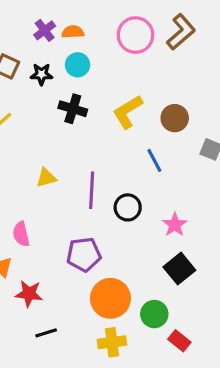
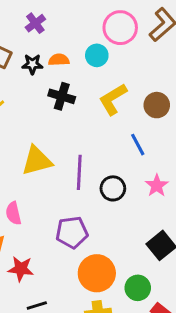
orange semicircle: (73, 32) -> (59, 60), moved
cyan circle: (78, 65) -> (97, 55), moved
yellow triangle: (46, 178) -> (37, 161), size x1.6
pink star: (175, 225) -> (157, 186), moved

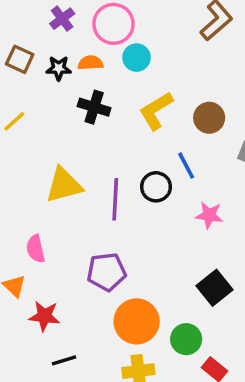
pink circle: (120, 28) -> (114, 24), moved
pink star: (157, 186) -> (209, 215), turned -30
black circle: (113, 188) -> (156, 187), moved

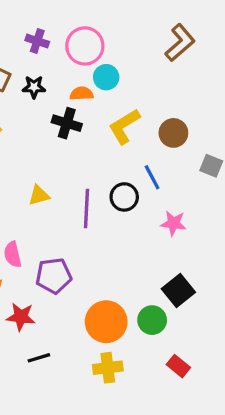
purple cross: (62, 19) -> (37, 41), turned -35
orange semicircle: (90, 63) -> (82, 94), moved
yellow triangle: (64, 185) -> (39, 195), size x0.6
purple pentagon: (106, 272) -> (54, 276), moved
green circle: (186, 339) -> (152, 320), moved

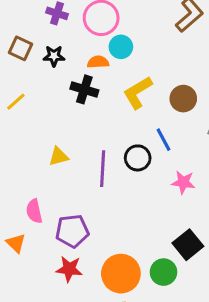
red star: (21, 317) -> (69, 269), moved

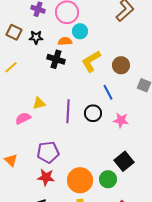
black circle: (138, 158) -> (93, 113), moved
pink semicircle: (34, 211) -> (23, 118), moved, turned 77

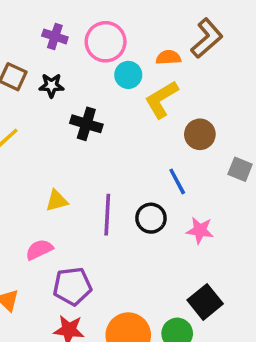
orange semicircle: (65, 41) -> (168, 57), moved
yellow L-shape: (91, 61) -> (161, 99), moved
pink semicircle: (23, 118) -> (39, 250), moved

